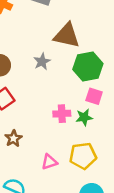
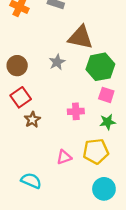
green star: (84, 117) -> (107, 122), moved
brown star: (13, 138) -> (32, 120), moved

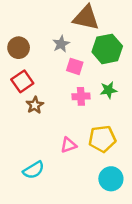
pink square: (106, 95) -> (75, 66), moved
green star: (107, 122) -> (108, 90), moved
cyan semicircle: (31, 181) -> (34, 170), turned 126

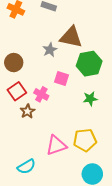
gray star: (61, 44) -> (50, 50), moved
pink cross: (81, 96) -> (41, 94), moved, turned 32
pink triangle: (68, 145) -> (56, 145), size x1.5

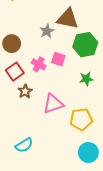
pink cross: (41, 94) -> (39, 64), moved
pink triangle: (56, 145) -> (53, 104), moved

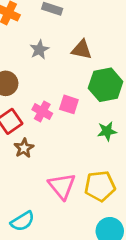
brown triangle: (68, 19) -> (82, 50), size x0.7
gray star: (47, 31) -> (39, 50), moved
pink triangle: (53, 104) -> (62, 186), moved, turned -50

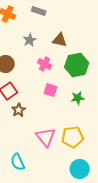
pink square: (69, 104) -> (51, 90), moved
pink cross: (42, 112) -> (45, 64), moved
cyan semicircle: (23, 221) -> (18, 162), turned 96

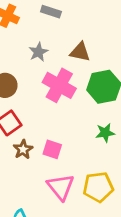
pink cross: (45, 64) -> (59, 85), size x1.6
pink square: (51, 90) -> (52, 149), moved

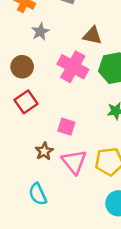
gray star: (38, 52) -> (40, 32), moved
brown star: (23, 149) -> (44, 151), moved

